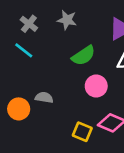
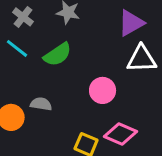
green semicircle: (83, 56) -> (58, 54), moved

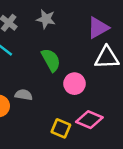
green semicircle: (58, 54) -> (51, 60), moved, turned -85

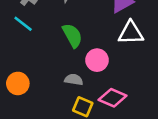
gray semicircle: (24, 95) -> (74, 80), moved

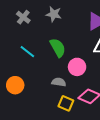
cyan line: (23, 24) -> (27, 52), moved

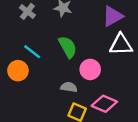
orange circle: (15, 85) -> (18, 71), moved

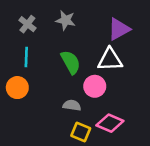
white triangle: (121, 45) -> (110, 60), moved
cyan line: (32, 52) -> (26, 57), moved, turned 54

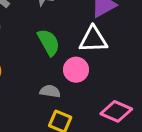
pink diamond: (110, 123) -> (116, 111), moved

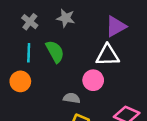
green semicircle: (49, 42) -> (55, 52), moved

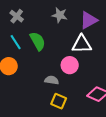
gray star: (66, 18) -> (60, 15), moved
cyan line: (29, 53) -> (16, 42), turned -35

